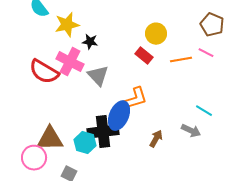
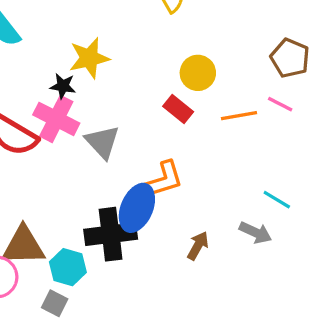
yellow star: (67, 25) -> (89, 58), moved
black star: (90, 42) -> (63, 86), moved
cyan hexagon: (85, 143) -> (68, 267), moved

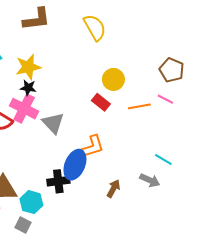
yellow star: (89, 58) -> (28, 67), moved
black cross: (111, 234) -> (58, 181), size x0.7

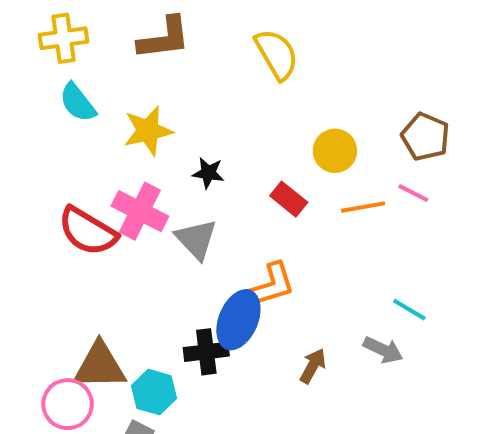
yellow circle: (113, 79) -> (335, 151), moved
black star: (28, 88) -> (208, 173), moved

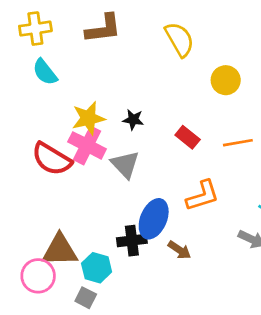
yellow star: (148, 131) -> (88, 118), moved
yellow circle: (335, 151) -> (226, 80), moved
orange L-shape: (271, 285) -> (203, 196), moved
brown arrow: (313, 366) -> (179, 250), moved, turned 95

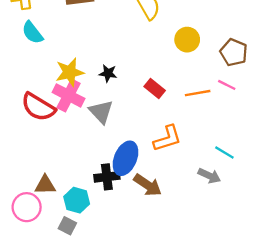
brown triangle: (60, 250) -> (45, 185), size x0.7
brown arrow: (179, 250) -> (148, 185), size x1.4

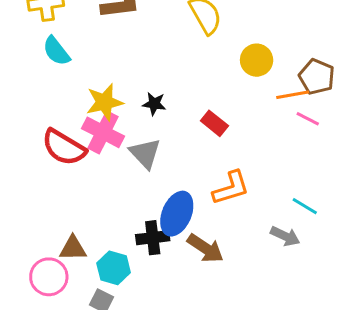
orange line: (198, 93) -> (293, 95), moved

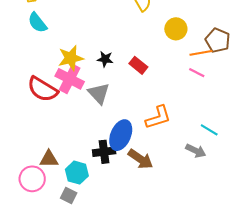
pink line: (308, 119) -> (197, 73), moved
red rectangle: (214, 123) -> (138, 65), moved

